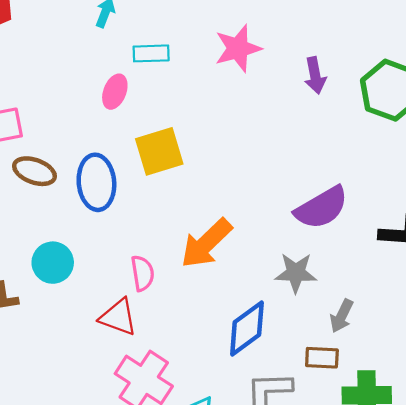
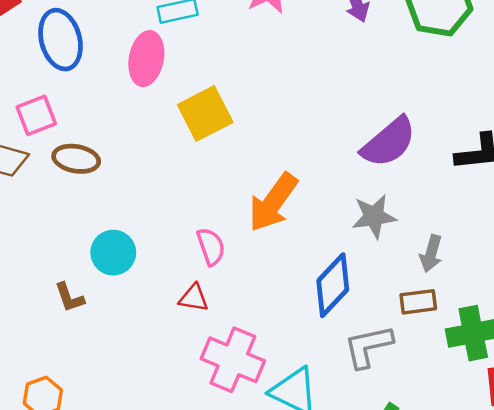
pink ellipse: (115, 92) -> (146, 59), size x1.4
blue ellipse: (96, 182) -> (61, 40), moved
red triangle: (118, 317) -> (194, 298), size x0.7

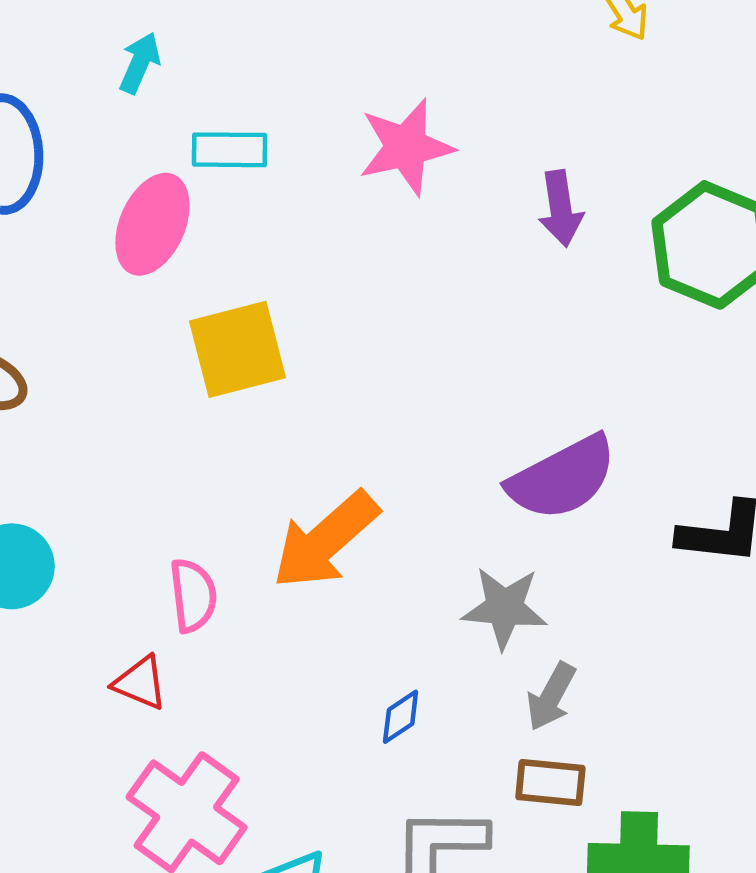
gray arrow: (431, 253) -> (551, 697), moved
blue diamond: (333, 285) -> (401, 717), size x0.5

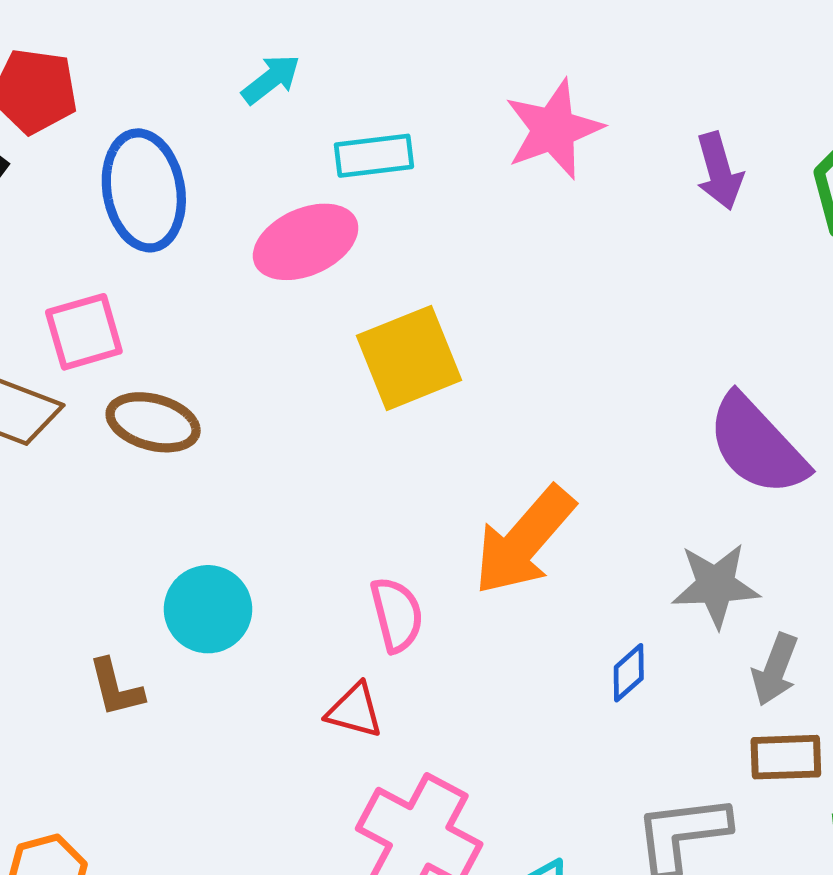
cyan arrow: (140, 63) -> (271, 79), turned 36
pink ellipse: (152, 224) -> (306, 242), turned 50
purple semicircle: (562, 478) -> (757, 445), turned 82
blue diamond: (401, 717) -> (629, 673), moved

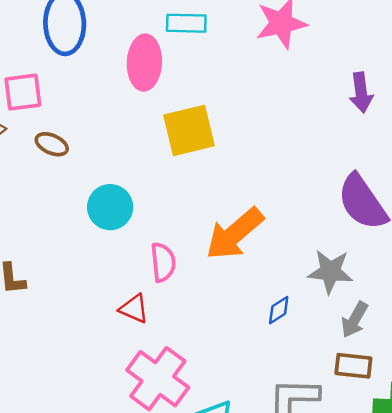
purple arrow: (719, 171) -> (361, 93), moved
pink ellipse: (306, 242) -> (144, 63), turned -72
brown ellipse: (153, 422) -> (52, 144), size x0.7
cyan circle: (208, 609) -> (110, 207), moved

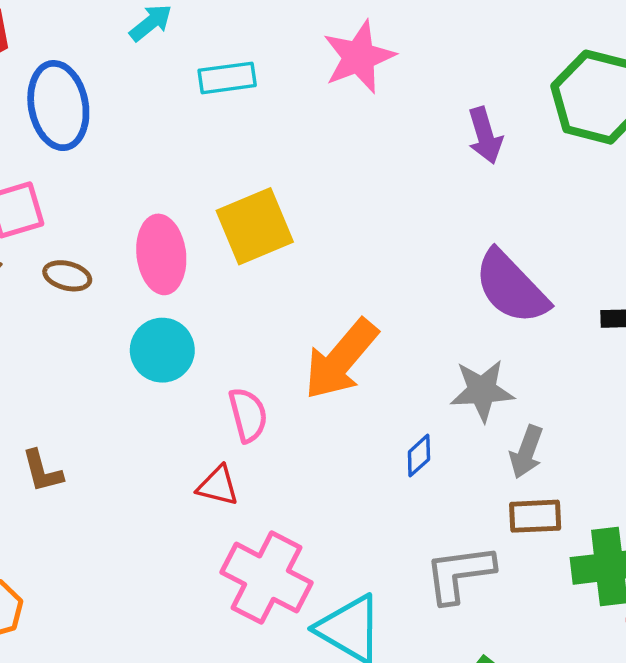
pink ellipse: (144, 63) -> (161, 254), moved

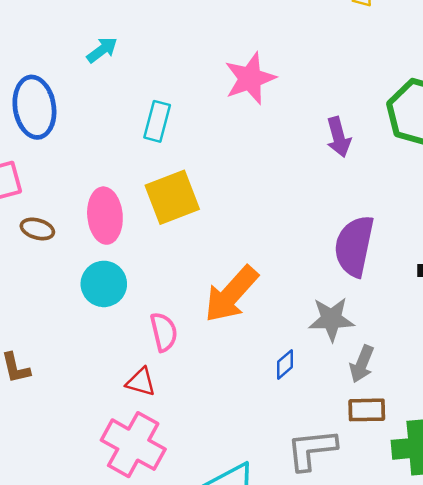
cyan rectangle: (227, 78) -> (157, 121), moved, turned -69
purple semicircle: (511, 287) -> (354, 246), turned 54
pink cross: (267, 578) -> (133, 445), moved

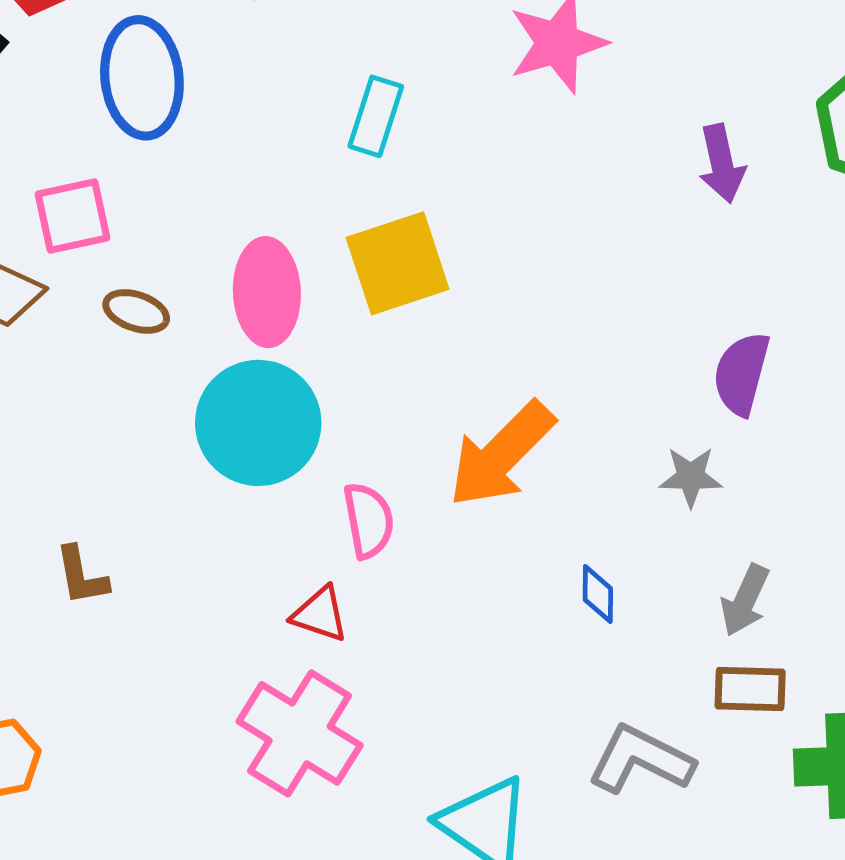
purple semicircle: (354, 246) -> (741, 374), size x0.7
cyan circle: (104, 284) -> (258, 423), size x1.4
gray star: (331, 319) -> (691, 477), moved, size x0.7
blue diamond: (285, 364) -> (598, 594), turned -52
gray L-shape: (312, 450) -> (641, 760), turned 30

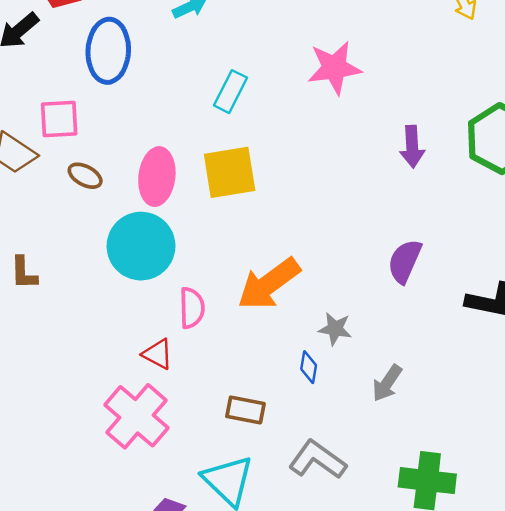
gray star: (691, 477) -> (335, 329), moved
brown L-shape: (81, 576) -> (24, 273), moved
brown rectangle: (750, 689) -> (245, 410), moved

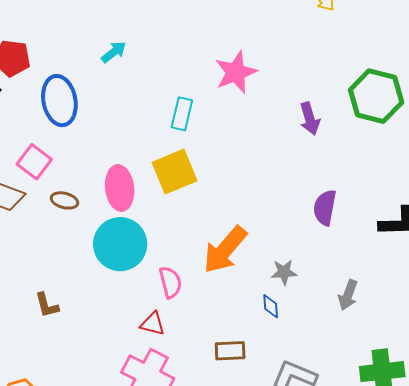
cyan rectangle: (230, 92) -> (182, 114), moved
pink square: (59, 119) -> (34, 162), turned -36
brown L-shape: (24, 273) -> (47, 305), moved
gray arrow: (387, 383) -> (348, 295), moved

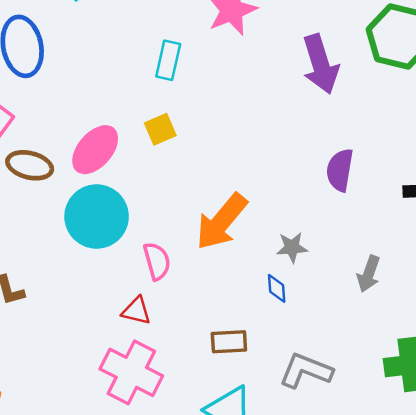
purple arrow: (310, 119) -> (320, 64), size x1.5
yellow square: (175, 172) -> (160, 129), size x0.6
pink ellipse: (120, 188) -> (95, 150), turned 48
brown ellipse: (64, 200) -> (30, 165), size x1.4

